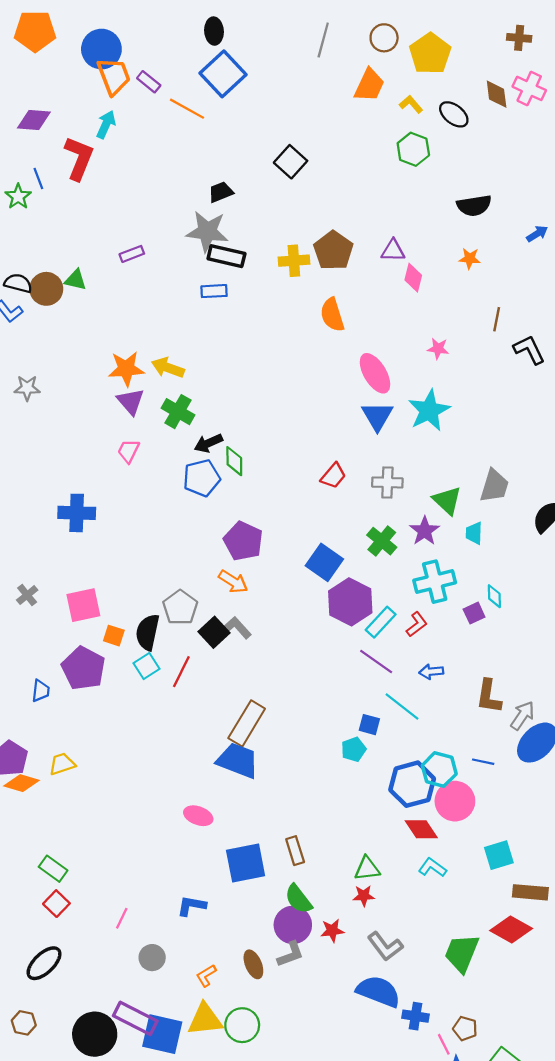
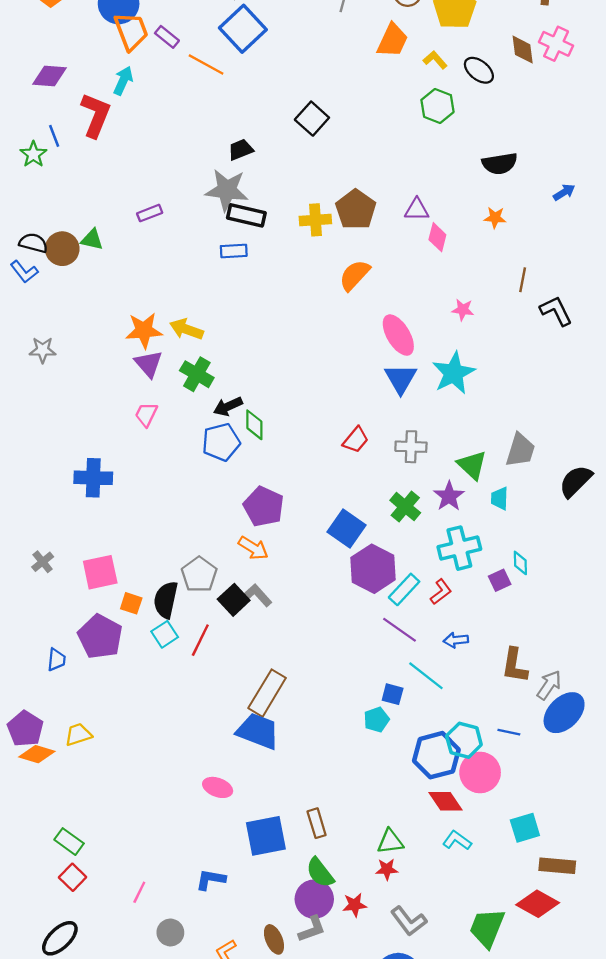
orange semicircle: (332, 315) -> (355, 275), turned 60

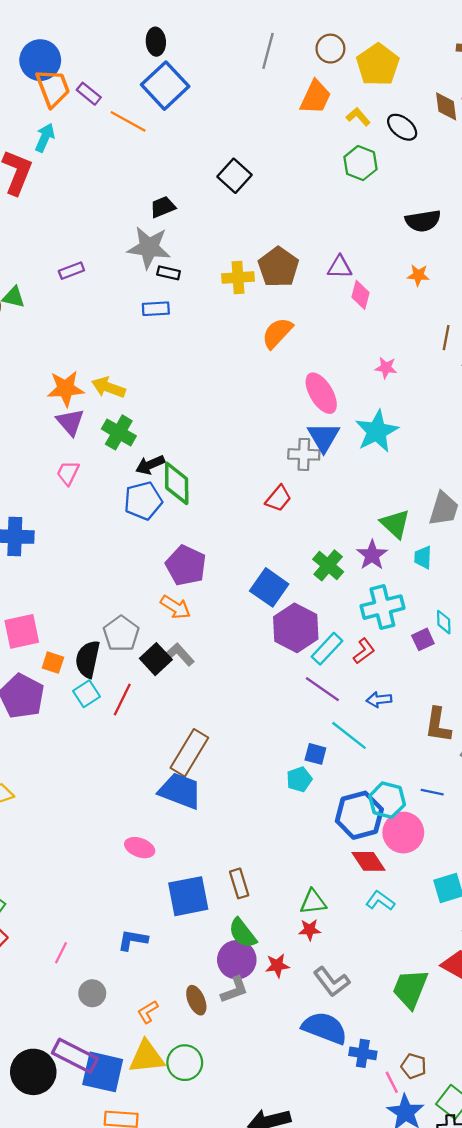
black rectangle: (246, 215) -> (169, 273), size x0.6
green diamond: (254, 425) -> (177, 483), size x1.4
gray cross: (411, 447) -> (304, 454), moved

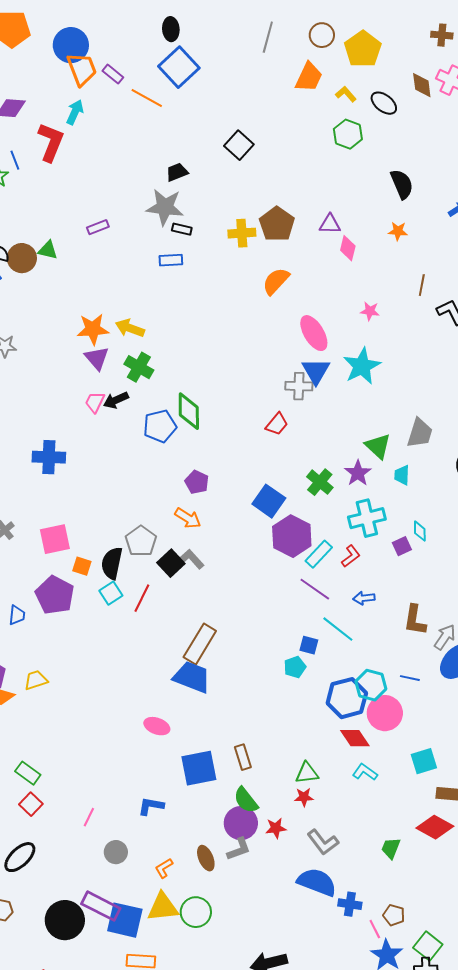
black semicircle: (423, 221) -> (402, 184), turned -104
black arrow: (150, 465) -> (116, 400), moved
purple pentagon: (186, 565) -> (197, 482), size x0.7
green trapezoid: (410, 989) -> (391, 848), size x0.6

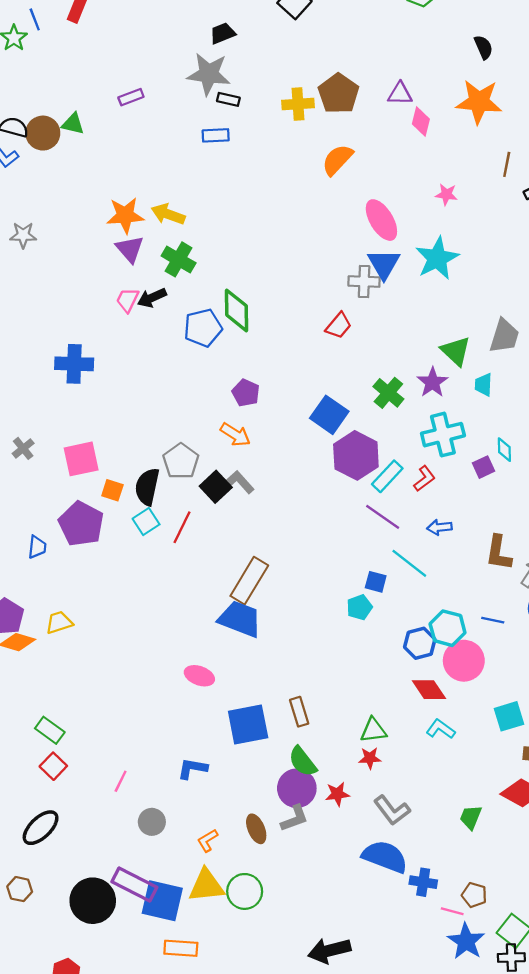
black semicircle: (402, 184) -> (484, 47), size x0.7
orange star: (398, 231) -> (479, 102), size x2.0
blue hexagon: (347, 698) -> (420, 643), size x0.7
pink line: (375, 929) -> (452, 911), turned -48

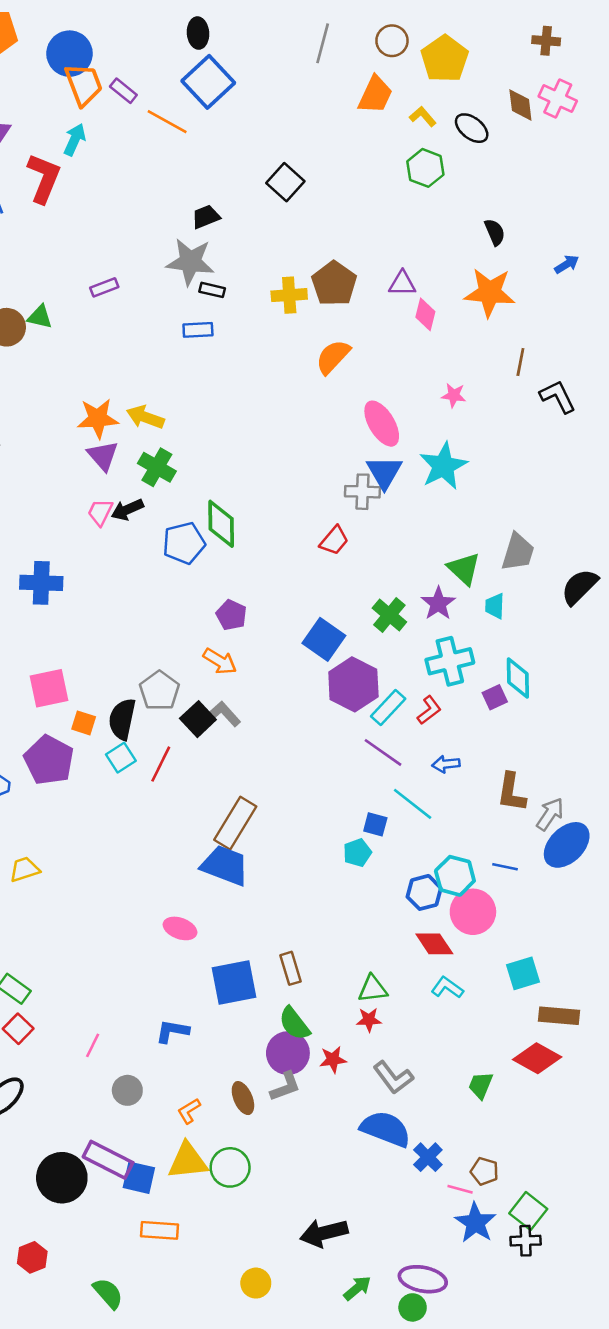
cyan diamond: (504, 450) -> (518, 678), size x1.5
blue cross: (423, 882) -> (428, 1157), turned 36
blue square: (162, 901) -> (139, 1178), size x0.7

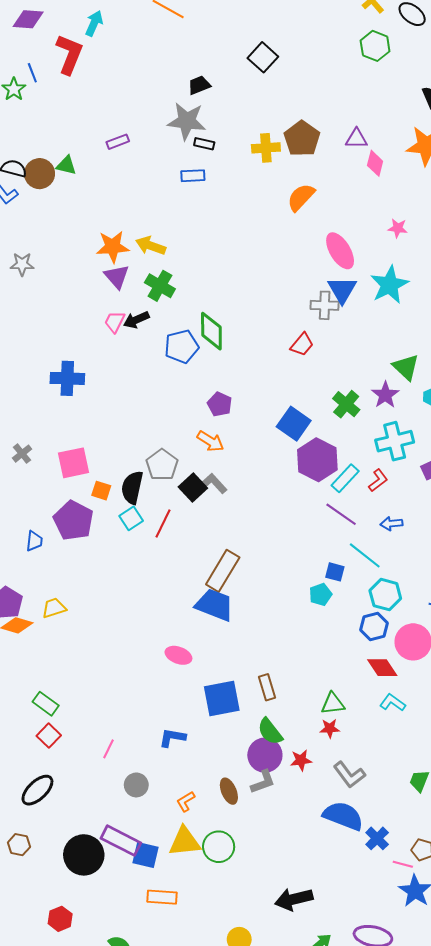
cyan hexagon: (455, 876) -> (385, 595), moved

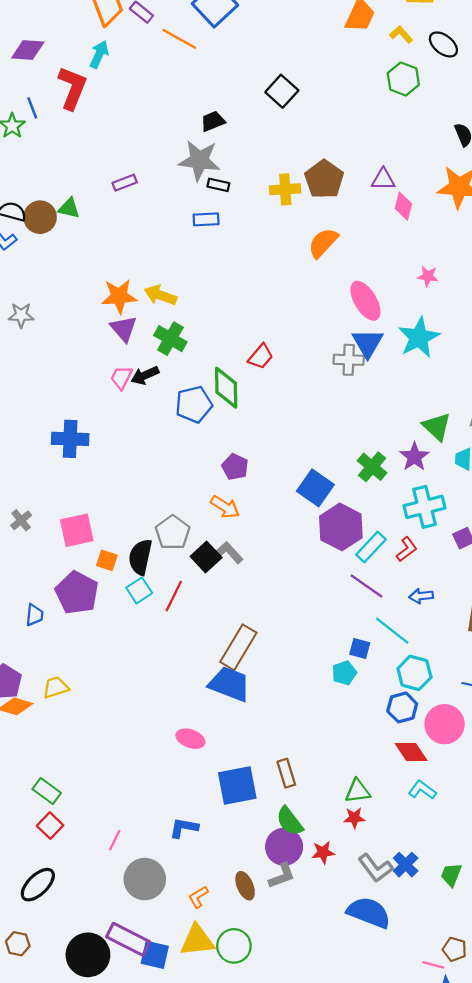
red trapezoid: (302, 344) -> (261, 356), moved
gray circle: (136, 785) -> (145, 879), size x1.6
blue cross: (377, 838) -> (406, 865), moved

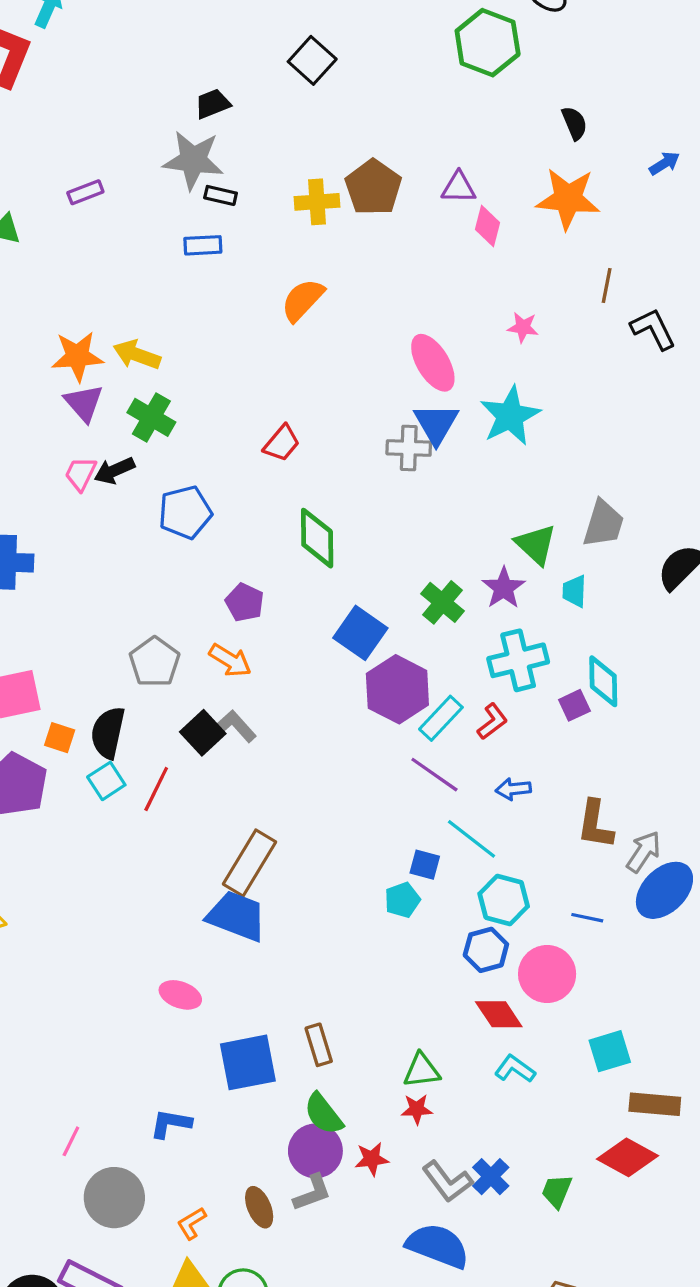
green hexagon: (403, 79) -> (488, 43), size x1.4
orange semicircle: (323, 243) -> (303, 300), moved
green diamond: (226, 388) -> (317, 538), moved
gray pentagon: (173, 533) -> (155, 662), moved

